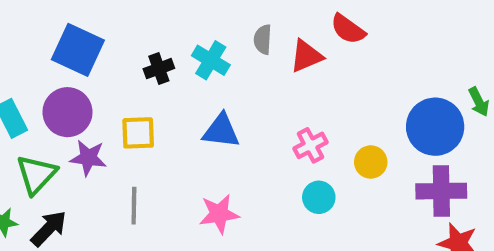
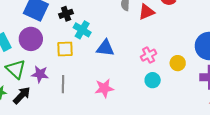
cyan cross: (211, 60) -> (82, 30), moved
black cross: (159, 69) -> (66, 14), moved
purple star: (88, 158) -> (40, 74), moved
green triangle: (36, 174) -> (16, 69), turned -30

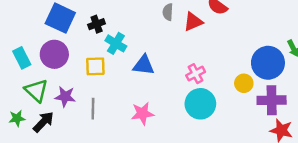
yellow circle: (178, 63) -> (244, 83), moved
cyan circle: (153, 80) -> (200, 104), size x1.6

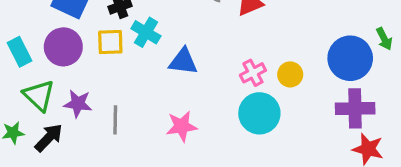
yellow square: (95, 66) -> (110, 42), moved
yellow circle: (244, 83) -> (290, 74), moved

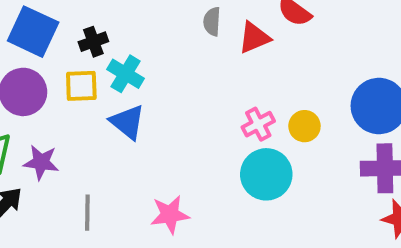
blue triangle: (183, 61) -> (128, 122), moved, turned 32
gray line: (115, 120) -> (87, 213), moved
pink star: (182, 126) -> (170, 215), moved

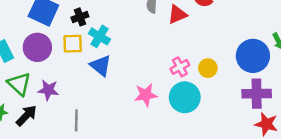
pink star: (170, 215) -> (146, 95), moved

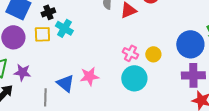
blue triangle: (101, 66) -> (65, 83), moved
pink cross: (180, 67) -> (130, 53), turned -35
pink star: (146, 95) -> (89, 76), moved

